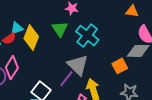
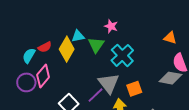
cyan triangle: (17, 28) -> (78, 36), moved
orange square: (120, 66) -> (134, 89), moved

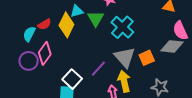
gray triangle: (109, 83) -> (125, 57), moved
orange square: (134, 89) -> (147, 58), moved

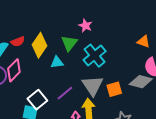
cyan triangle: (77, 11) -> (57, 62), moved

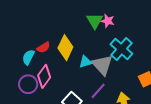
green triangle: (69, 43) -> (95, 21), moved
gray triangle: (93, 86) -> (102, 65), moved

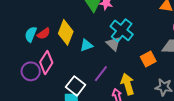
cyan semicircle: (28, 57) -> (31, 34), moved
gray triangle: (102, 65) -> (113, 44), moved, size x0.7

